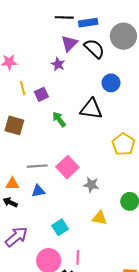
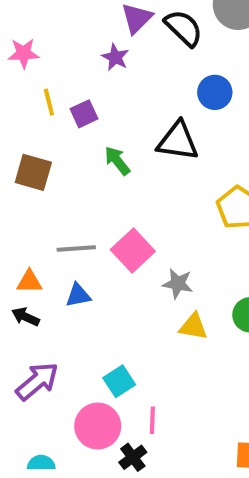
yellow triangle: (100, 218) -> (193, 327), moved
cyan square: (60, 227) -> (119, 381), moved

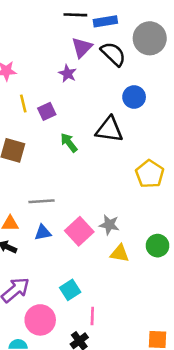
pink square: (133, 250) -> (79, 231), moved
pink circle: (98, 426) -> (40, 320), moved

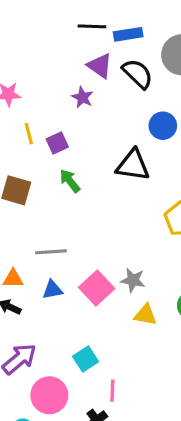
purple triangle: (82, 47) -> (100, 66), turned -40
green arrow: (69, 143) -> (70, 181), moved

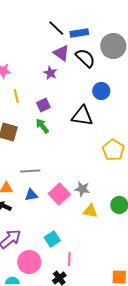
black line: (92, 26) -> (56, 28), turned 42
purple square: (57, 143) -> (43, 105), moved

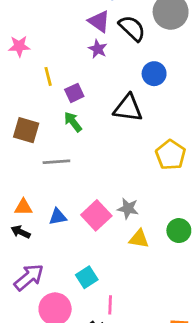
purple star: (50, 73) -> (98, 49), moved
yellow line: (16, 96) -> (48, 76), moved
gray line: (30, 171) -> (56, 162), moved

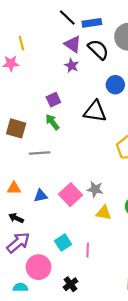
yellow line: (48, 76) -> (21, 43), moved
black arrow: (21, 232) -> (16, 218), moved
pink line: (110, 305) -> (88, 250), moved

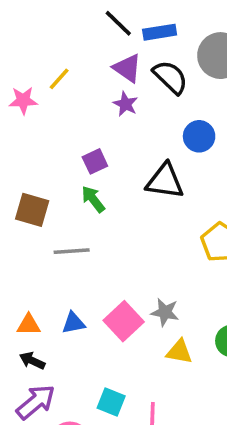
yellow line: (21, 43) -> (59, 79), moved, turned 56
orange triangle: (14, 188) -> (29, 325), moved
cyan square: (63, 243) -> (111, 402), turned -35

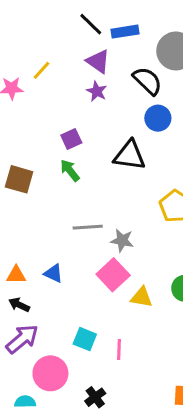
black semicircle: (170, 77) -> (147, 81), moved
gray line: (72, 251) -> (88, 227), moved
gray star: (165, 312) -> (122, 241), moved
pink square: (124, 321) -> (113, 275), moved
blue triangle: (73, 323) -> (53, 273), turned 36

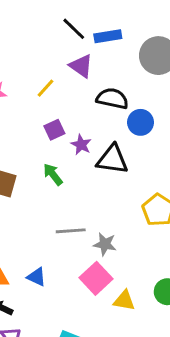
yellow line: (41, 70) -> (45, 88), moved
black semicircle: (147, 81) -> (112, 99), moved, turned -32
purple star: (97, 91) -> (81, 145), moved
purple square: (71, 139) -> (54, 130), moved

